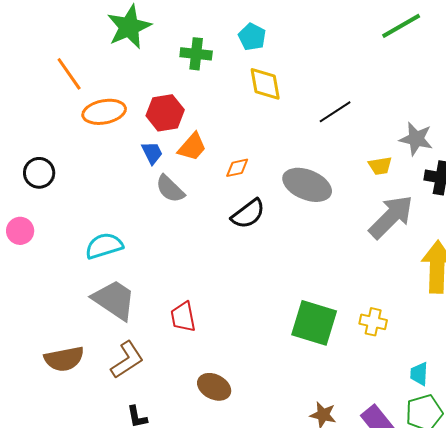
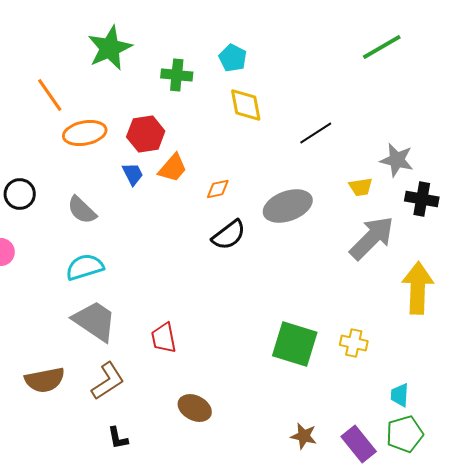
gray ellipse: (307, 185) -> (288, 206), turned -42
gray semicircle: (170, 189) -> (82, 210), moved

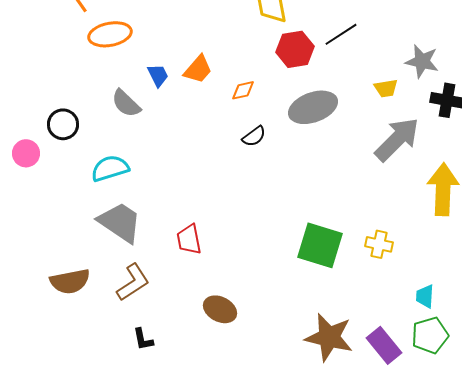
red hexagon: (146, 134) -> (295, 49), moved
black circle: (20, 194) -> (63, 124), moved
gray semicircle: (82, 210) -> (126, 103), moved
black semicircle: (229, 235) -> (254, 136), size x0.7
brown star: (304, 436) -> (329, 337), size x1.8

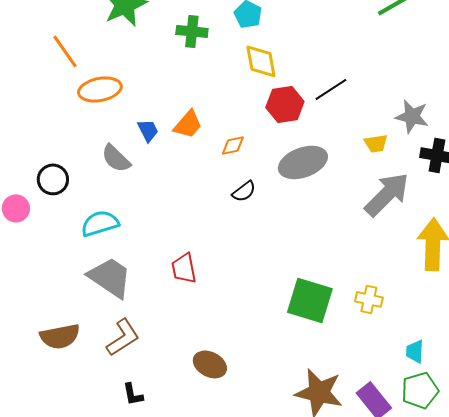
red trapezoid: (189, 239) -> (184, 268), moved

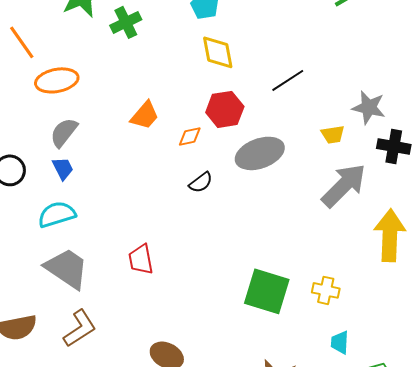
green cross: (192, 31) -> (126, 22), moved, turned -32
red hexagon: (285, 104) -> (225, 109), moved
blue trapezoid: (148, 130) -> (63, 168), moved
gray semicircle: (116, 158) -> (64, 132), moved, turned 84
cyan trapezoid: (415, 351) -> (340, 342), moved

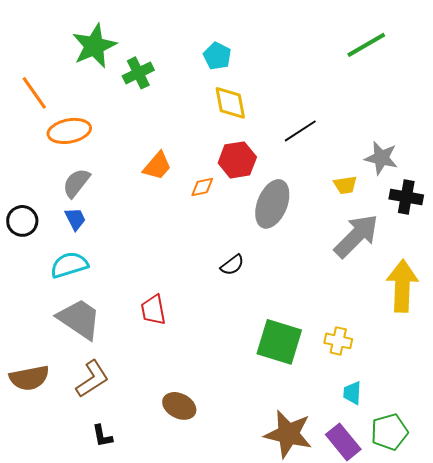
gray ellipse: (260, 153) -> (272, 204), turned -48
black semicircle: (201, 182) -> (232, 265), moved

